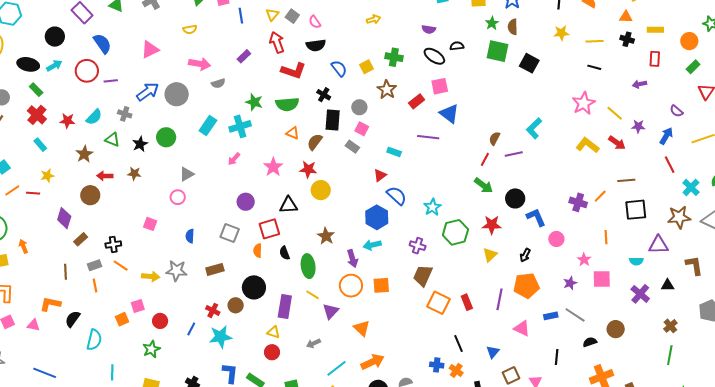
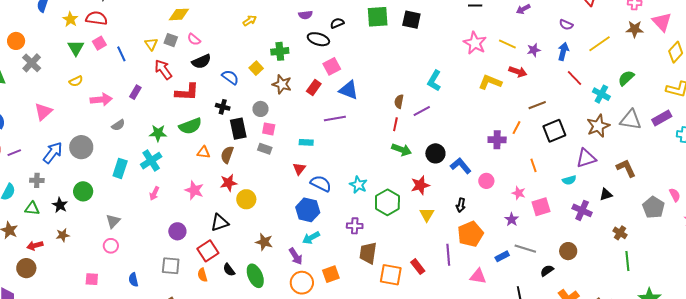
pink arrow: (200, 64) -> (101, 100), moved

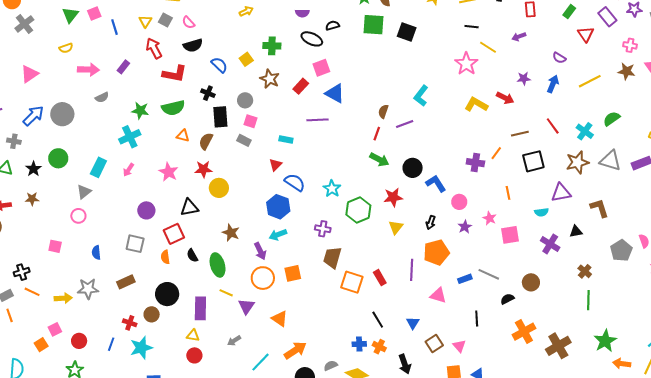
yellow line: (507, 44) -> (488, 47), moved
red line: (574, 78) -> (553, 126), moved
cyan rectangle: (120, 168) -> (98, 167), moved
purple star: (512, 219) -> (465, 227), moved

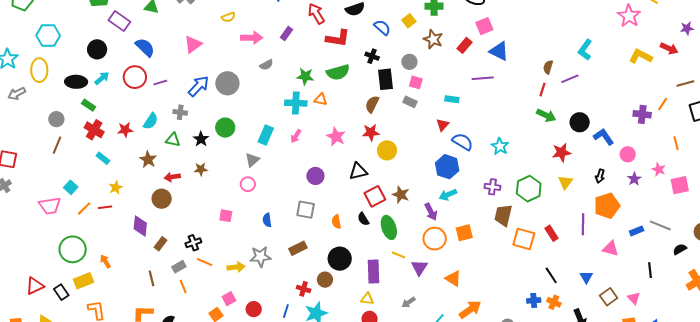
orange triangle: (183, 136) -> (321, 99), moved
cyan cross: (130, 137) -> (296, 103), turned 30
green hexagon: (358, 210) -> (529, 189), moved
red square: (174, 234) -> (375, 196), moved

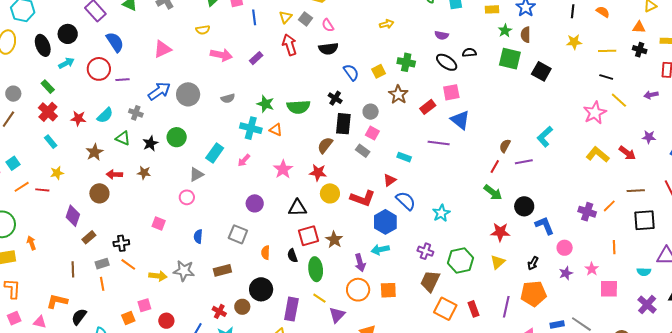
red L-shape: (338, 38) -> (363, 198), moved
gray semicircle: (266, 65) -> (228, 98), moved
black ellipse: (76, 82) -> (43, 45), moved, turned 55

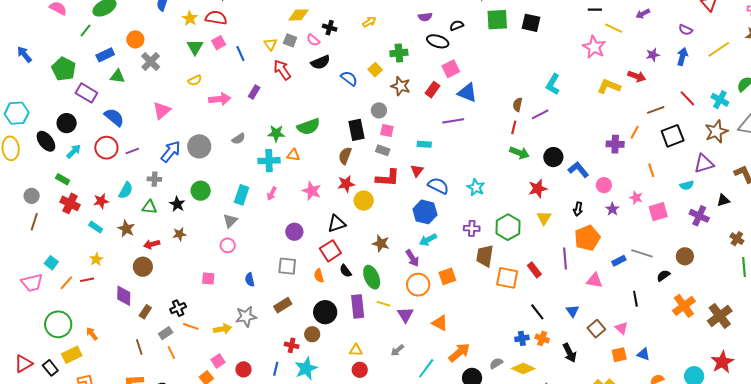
black cross: (335, 98) -> (330, 28), moved
cyan rectangle: (51, 142) -> (96, 227), moved
red L-shape: (363, 198) -> (388, 178), moved
red square: (308, 236) -> (330, 251), moved
purple rectangle: (291, 309) -> (358, 306), moved

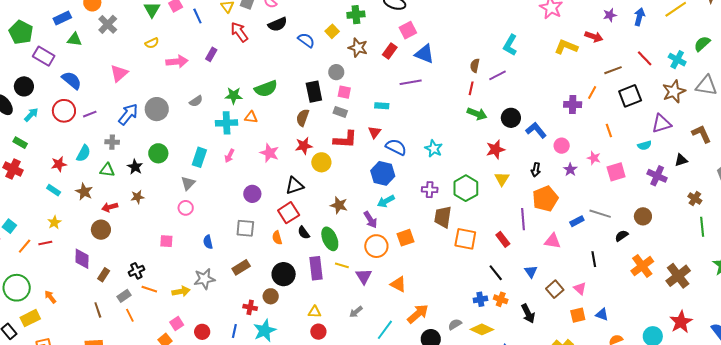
red cross: (70, 203) -> (13, 169), moved
red rectangle: (534, 270) -> (503, 239), moved

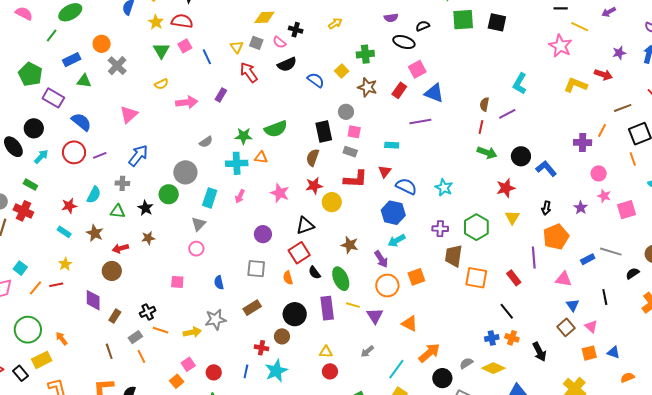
gray circle: (157, 109) -> (185, 172), moved
orange line: (609, 130) -> (633, 159), moved
pink circle: (562, 146) -> (599, 173), moved
blue triangle: (531, 272) -> (573, 305), moved

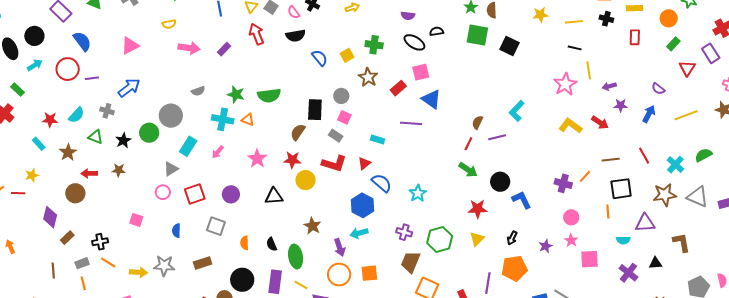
purple arrow: (609, 12) -> (609, 86), moved
yellow line: (580, 27) -> (589, 70), turned 42
red square: (299, 253) -> (195, 194), moved

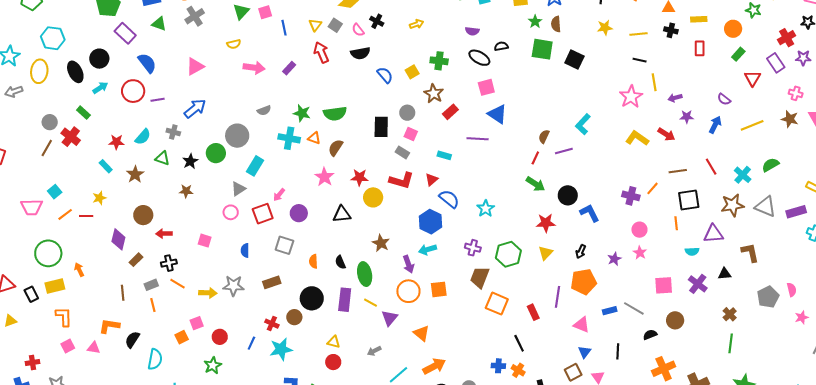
red rectangle: (398, 88) -> (450, 112), moved
brown semicircle: (298, 132) -> (336, 148), moved
pink arrow: (218, 152) -> (279, 195), moved
red arrow: (89, 173) -> (164, 234), moved
pink square: (590, 259) -> (664, 285), moved

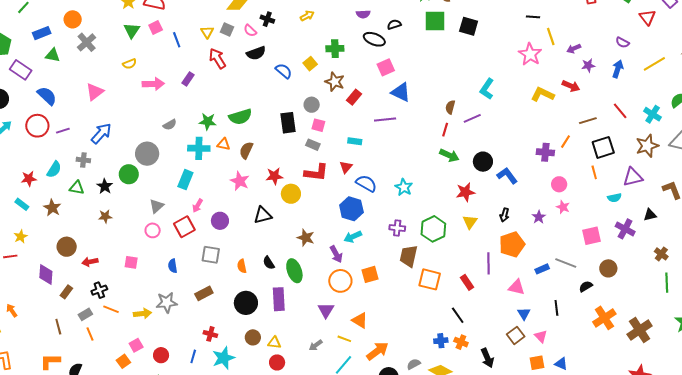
cyan rectangle: (255, 166) -> (185, 180), moved
yellow line: (371, 303) -> (344, 339), moved
brown circle: (294, 317) -> (253, 337), moved

